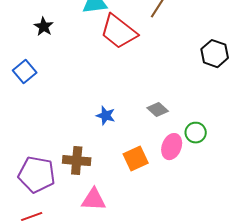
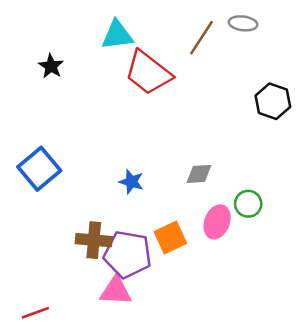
blue square: (25, 72) -> (39, 169), moved, size x1.4
gray diamond: (158, 110) -> (199, 174), turned -45
purple pentagon: (37, 175) -> (128, 254), moved

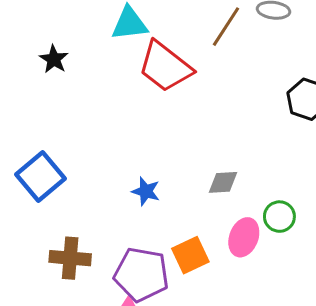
brown cross: (94, 240) -> (70, 258), moved

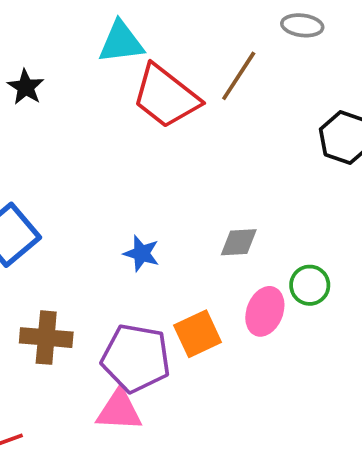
brown line: (226, 27) -> (239, 76), moved

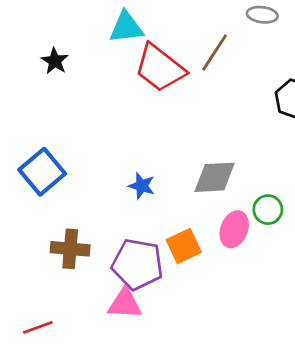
gray diamond: (239, 242) -> (215, 177), size x1.5

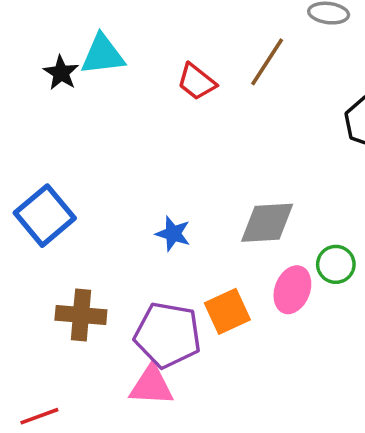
cyan triangle: (126, 27) -> (103, 55), moved
red trapezoid: (160, 68) -> (197, 82), size x0.6

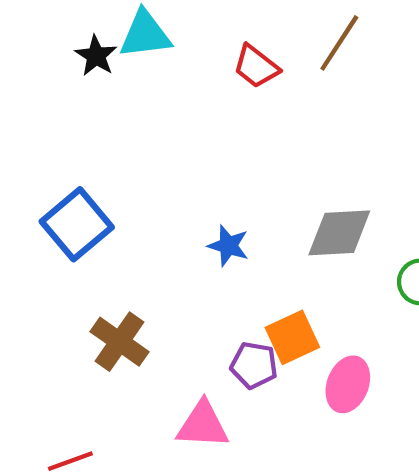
pink ellipse: (292, 290) -> (348, 384), moved
brown cross: (81, 315) -> (119, 342), turned 30
purple pentagon: (168, 335) -> (254, 365), moved, size x0.6

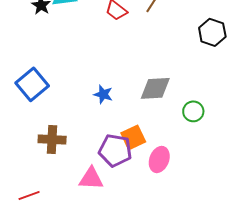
brown cross: (119, 342) -> (52, 139), turned -32
purple pentagon: (254, 365) -> (115, 150), size x1.5

